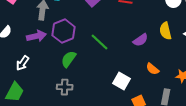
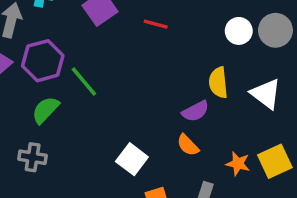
purple semicircle: (140, 40) -> (196, 111), moved
green line: (100, 42) -> (84, 82), moved

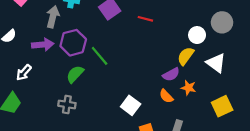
white circle: (239, 31) -> (197, 35), moved
yellow semicircle: (218, 83) -> (186, 56), turned 42
orange star: (238, 164) -> (189, 88), moved

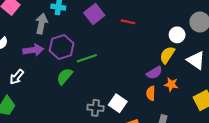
green line: (100, 56) -> (87, 58), turned -66
orange semicircle: (166, 96) -> (151, 93), turned 48
gray cross: (67, 104) -> (96, 108), moved

